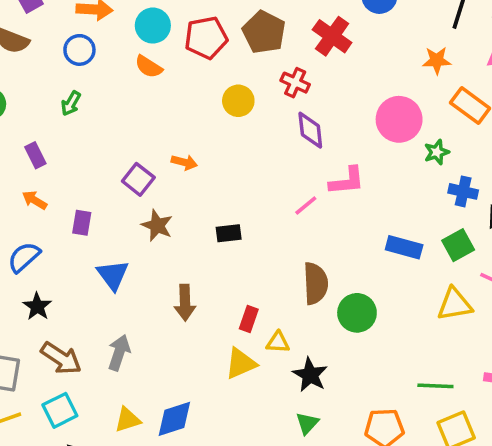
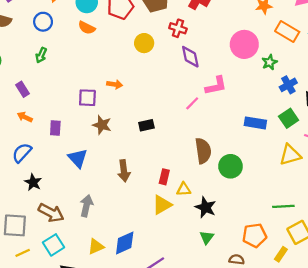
purple square: (138, 179) -> (87, 98), turned -30
blue cross: (463, 191) -> (288, 85), turned -36

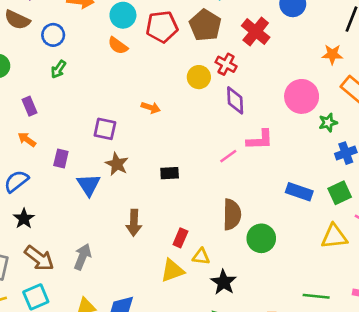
blue circle: (43, 22) -> (53, 35), moved
yellow circle: (144, 43) -> (199, 77), moved
orange arrow: (115, 84) -> (151, 108), moved
blue triangle: (78, 158) -> (89, 185), moved

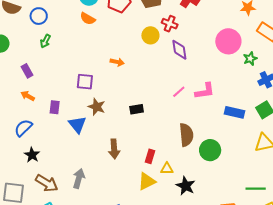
pink L-shape: (260, 140) -> (205, 91), moved

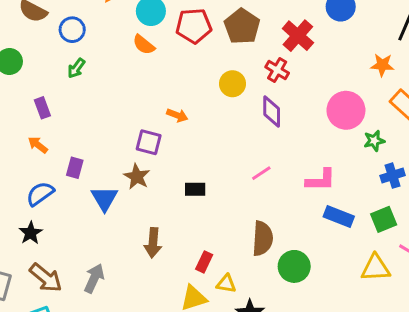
red cross: (170, 24) -> (277, 70), moved
purple square: (85, 82) -> (149, 142), moved
pink L-shape: (205, 91) -> (321, 180), moved
blue semicircle: (23, 128) -> (40, 194), moved

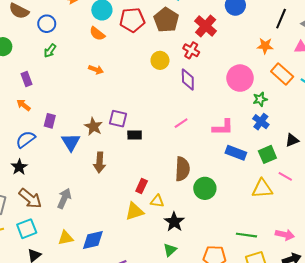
orange arrow: (177, 115) -> (96, 70), moved
purple square: (149, 142) -> (118, 119), moved
blue cross: (393, 176) -> (261, 122), moved, turned -35
brown arrow: (153, 243) -> (100, 162), moved

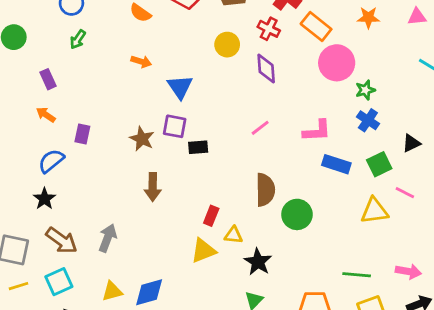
orange rectangle: (282, 74) -> (316, 26), moved
blue triangle: (71, 142) -> (180, 87), moved

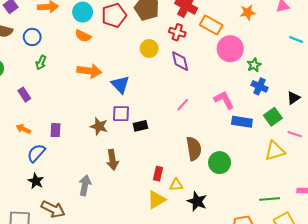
orange arrow: (141, 62) -> (89, 71), size x1.6
orange arrow: (46, 115) -> (23, 129), moved
pink L-shape: (317, 131) -> (224, 100), turned -105
gray arrow: (108, 238) -> (85, 185), moved

